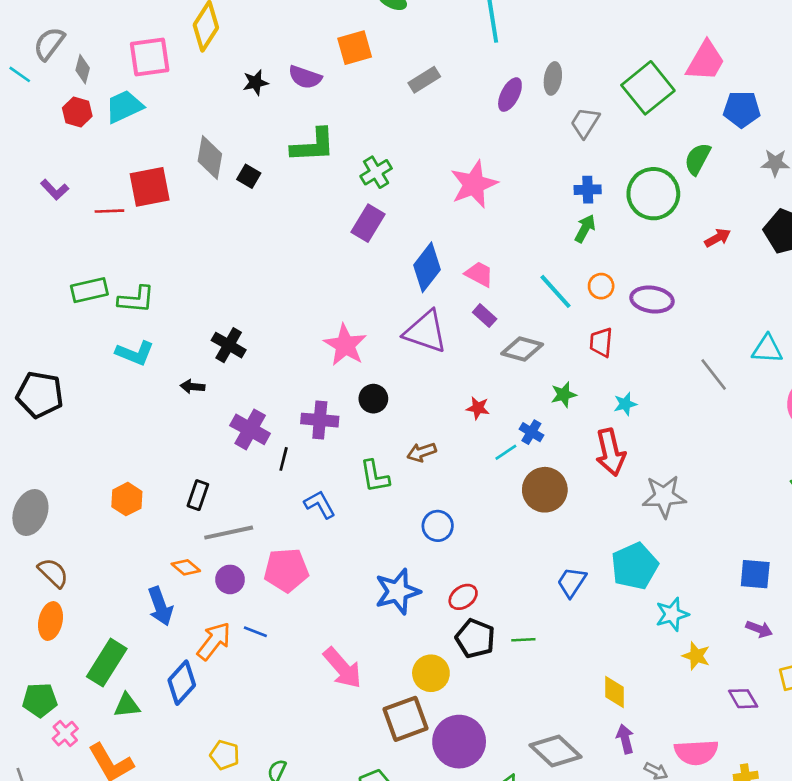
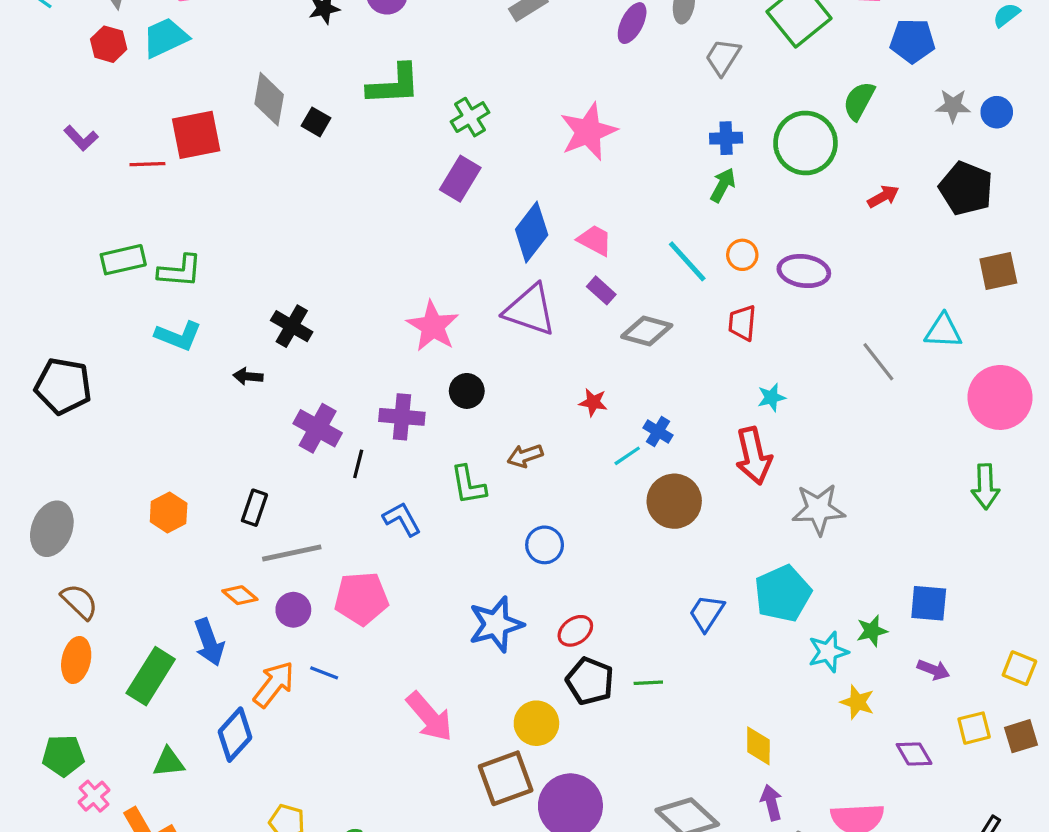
green star: (564, 395) -> (872, 631), moved
green rectangle: (107, 663) -> (151, 676), moved

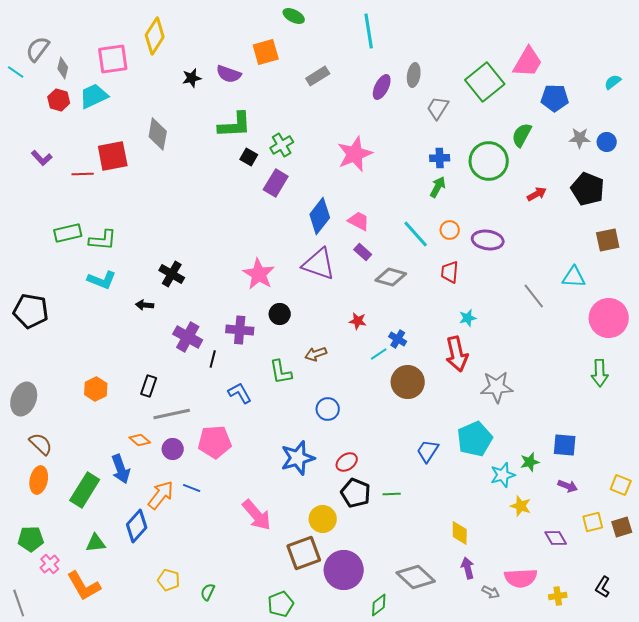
black square: (316, 122) -> (249, 157), moved

